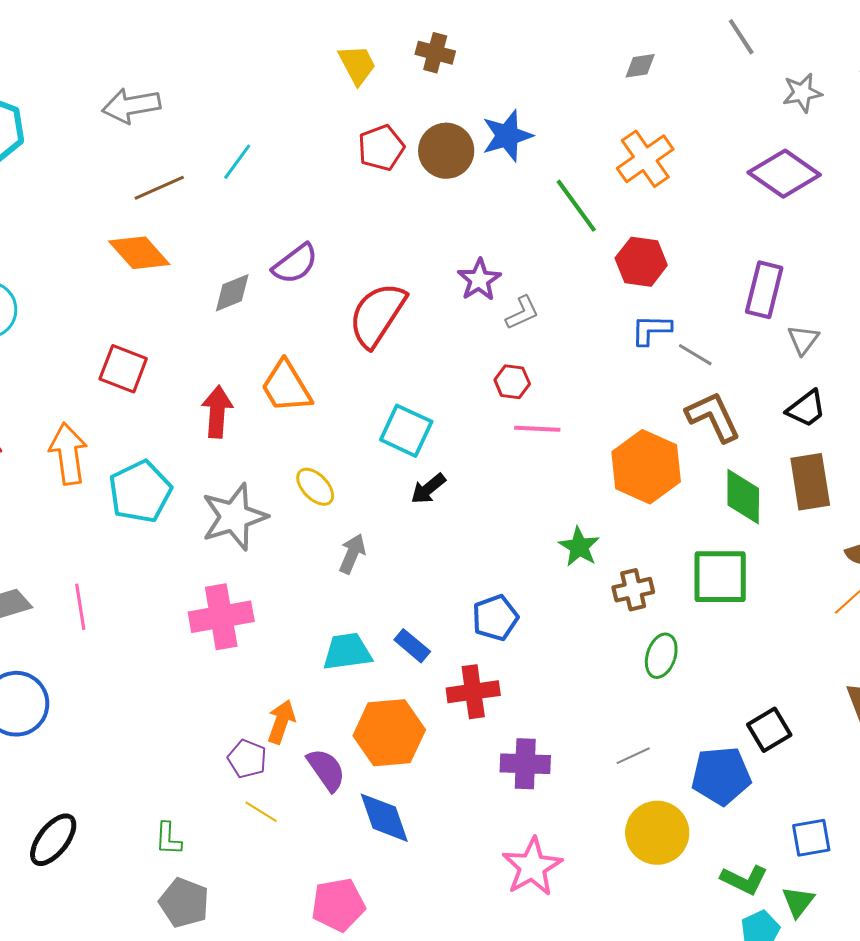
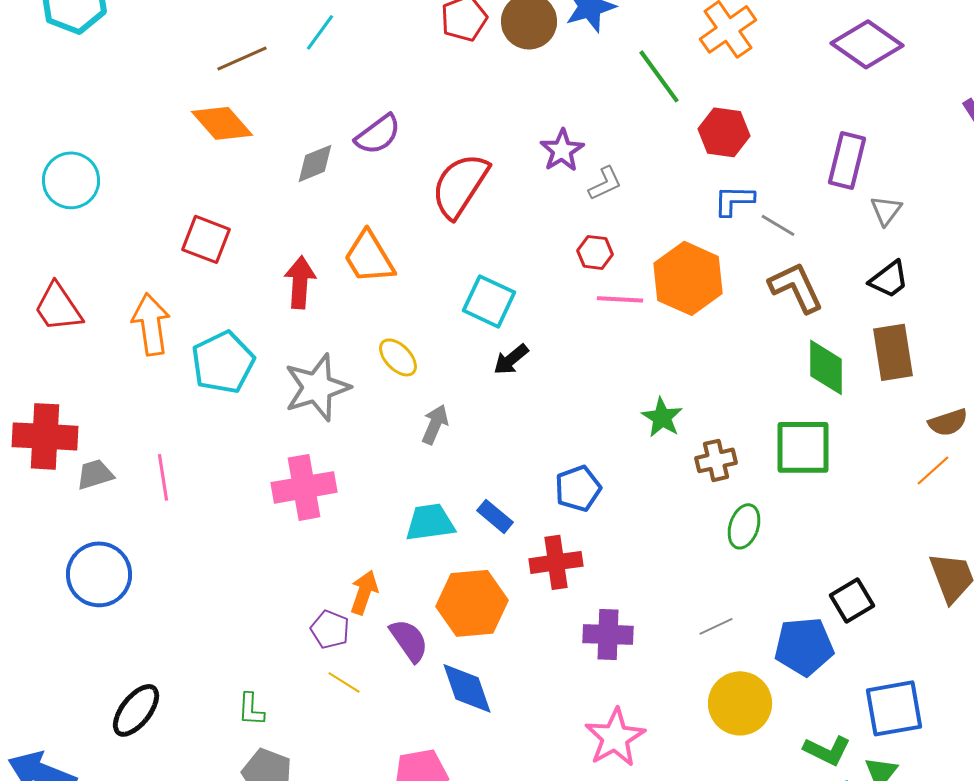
orange hexagon: (646, 467) -> (688, 278), moved
blue square: (811, 838) -> (894, 708), size x1.5

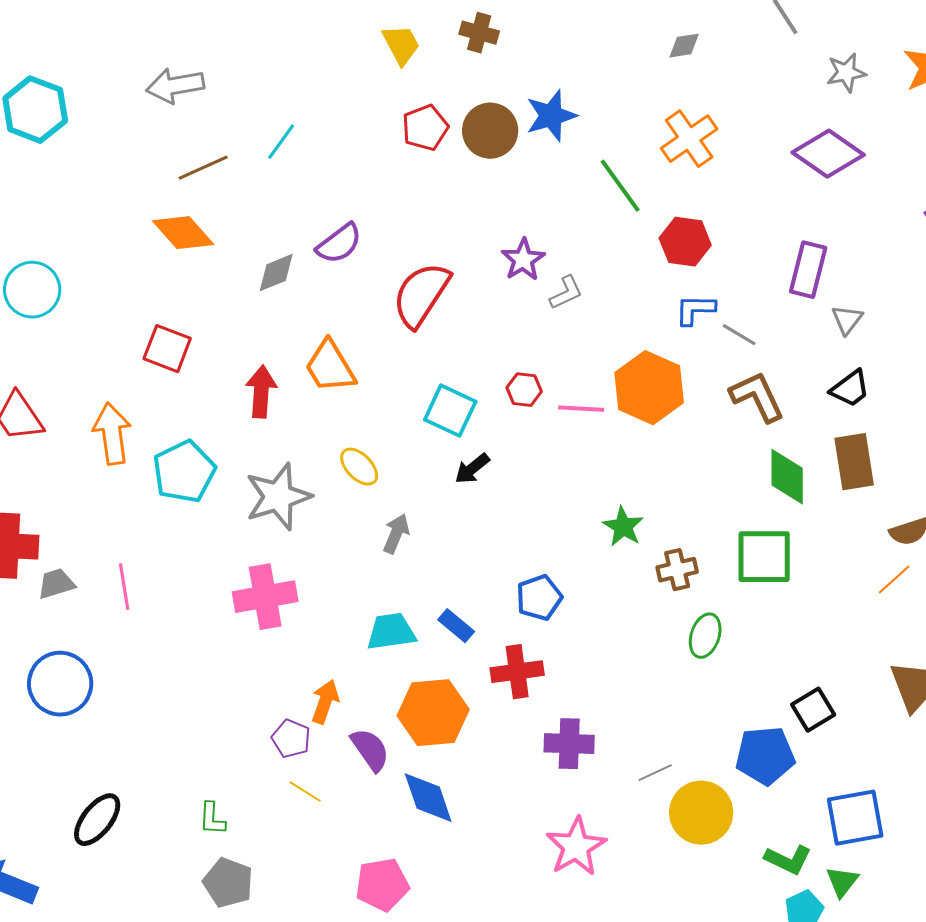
red hexagon: (595, 252) -> (524, 390), moved
gray line: (716, 626) -> (655, 773), moved

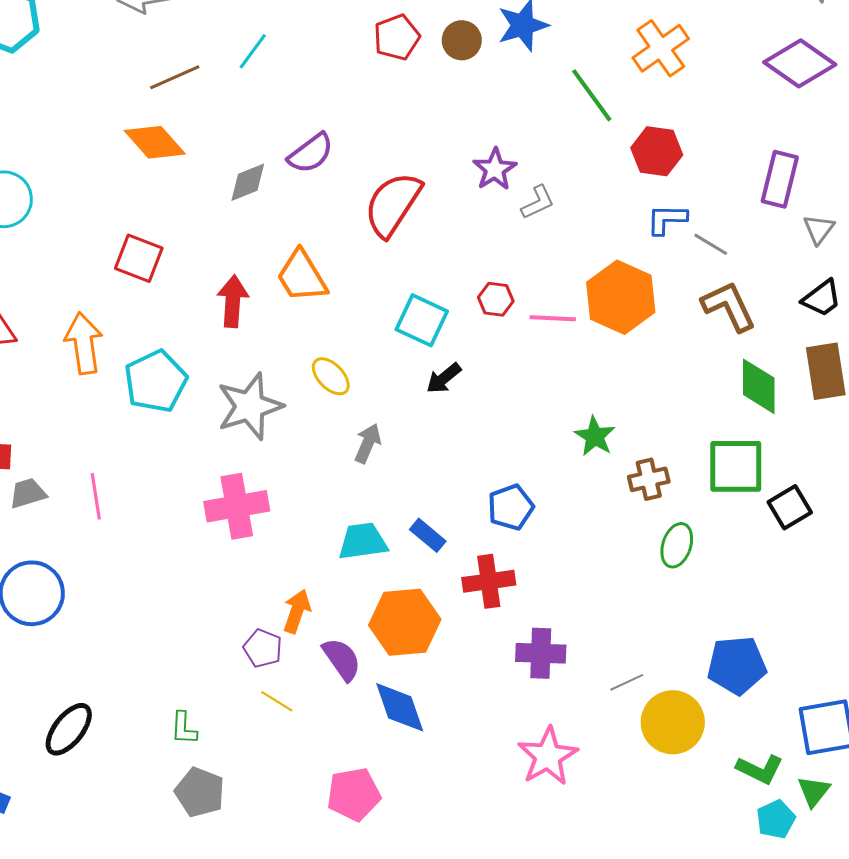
brown circle: (490, 131) -> (462, 40), size x0.7
black square: (813, 710) -> (790, 507), moved

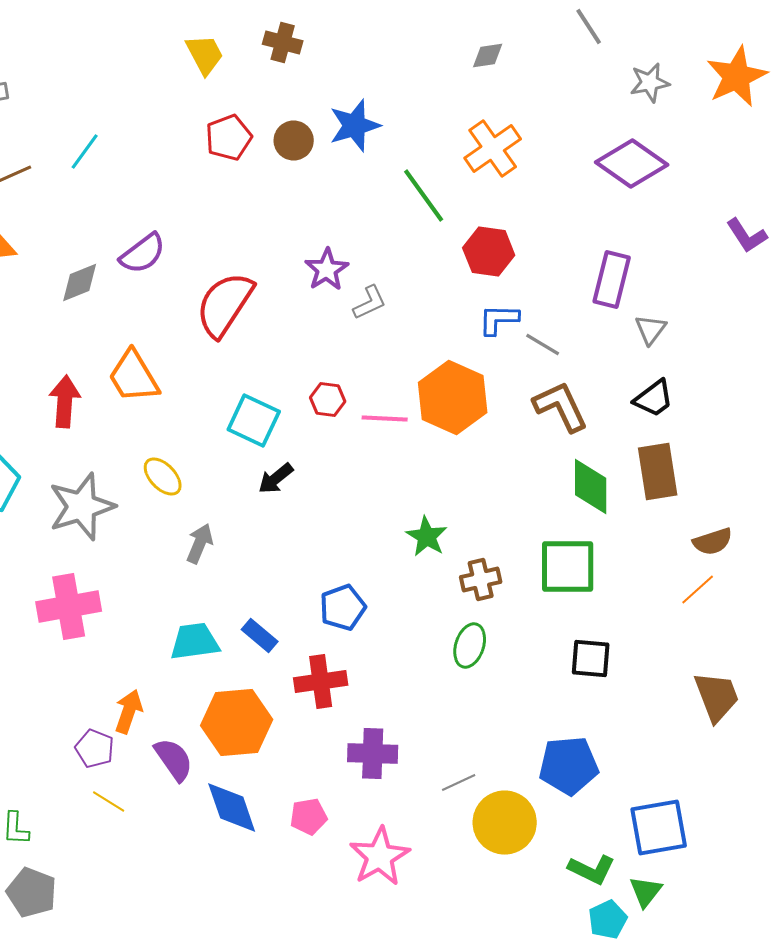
black square: (790, 507) -> (591, 658), moved, turned 36
green ellipse: (677, 545) -> (470, 646), moved
pink pentagon: (354, 794) -> (309, 816), moved, size x0.7

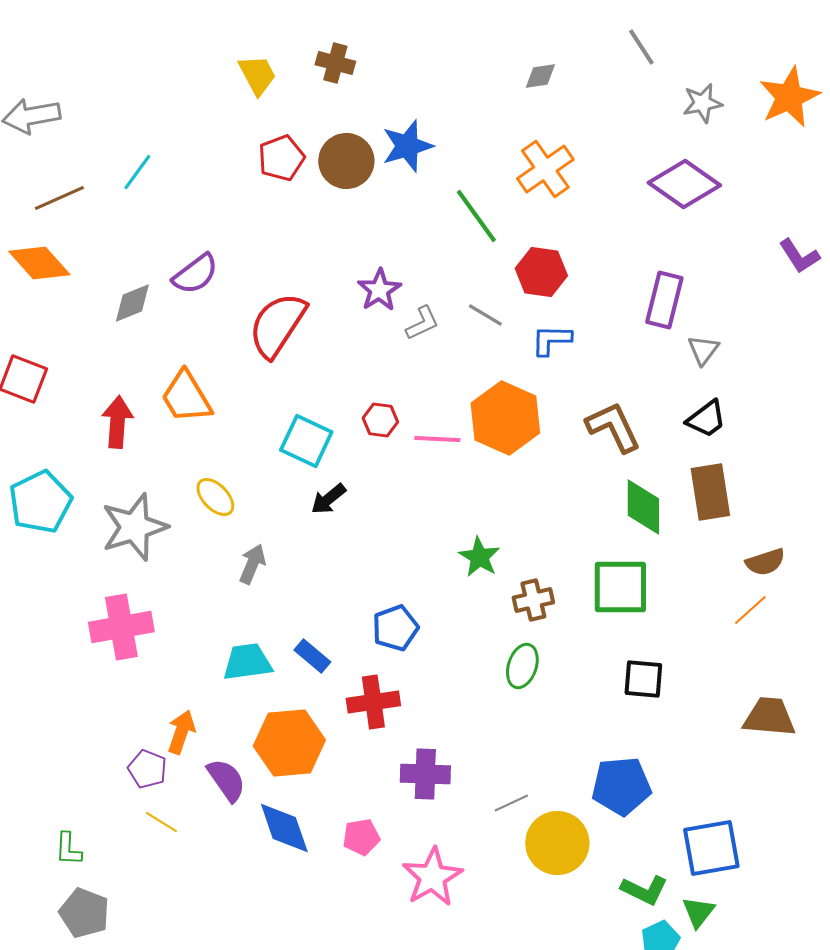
brown circle: (294, 140) -> (346, 161), size x1.4
gray line: (543, 344) -> (485, 315), moved
brown trapezoid: (717, 696) -> (769, 717), turned -64

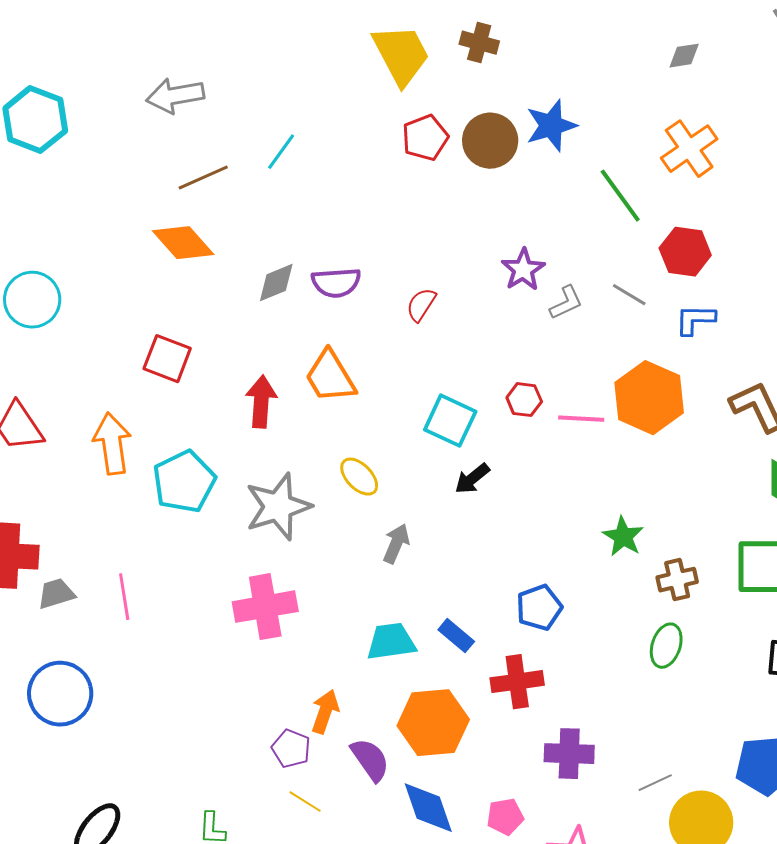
yellow trapezoid: (257, 75) -> (401, 55), size x1.5
purple semicircle: (195, 274) -> (336, 283), moved, turned 33
red semicircle: (277, 325) -> (421, 305), size x0.5

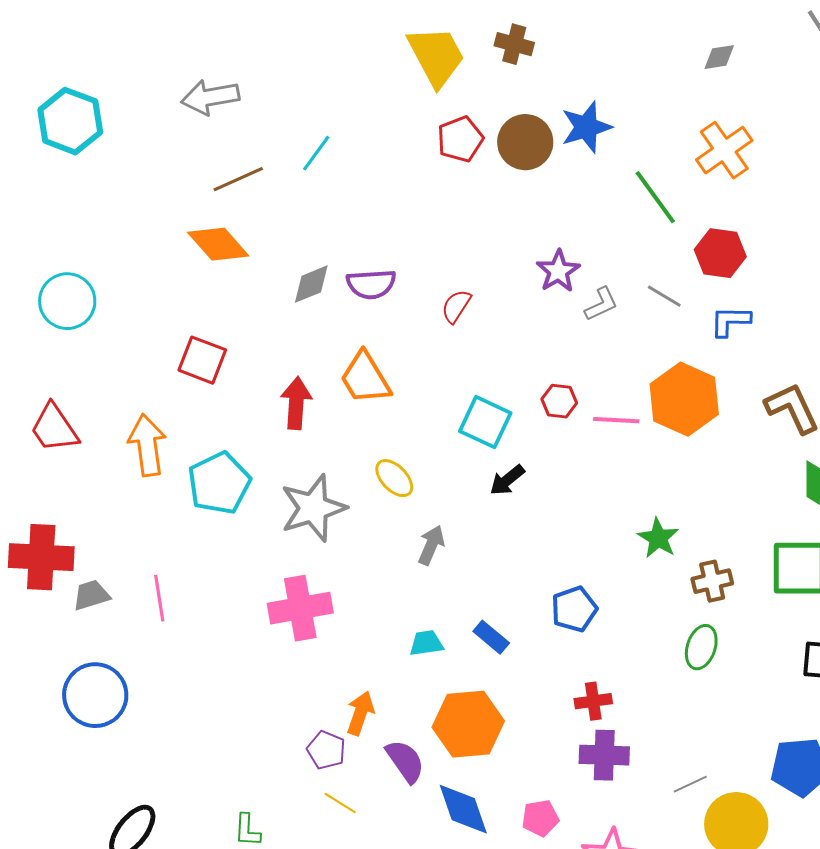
cyan trapezoid: (391, 642) -> (426, 643), size x0.7
red cross: (517, 682) -> (593, 701), moved, size x0.7

